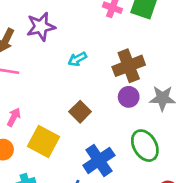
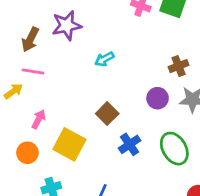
brown cross: (129, 66) -> (179, 66), moved, size x0.6
blue cross: (99, 160) -> (130, 144), moved, size x0.7

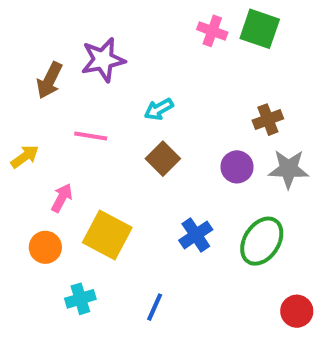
pink line: (33, 72) -> (91, 136), moved
brown square: (107, 114) -> (163, 159), moved
green ellipse: (174, 149) -> (262, 241), turned 64

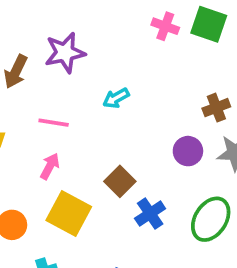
brown square: (163, 159) -> (120, 181), moved
pink arrow: (62, 198) -> (50, 166), moved

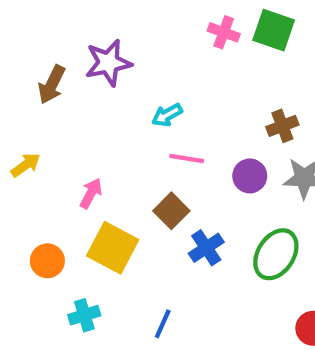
pink line: (54, 123) -> (187, 159), moved

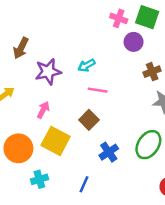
purple star: (108, 63) -> (48, 72), moved
purple circle: (250, 176) -> (134, 42), moved
blue cross: (206, 248) -> (109, 152), moved
orange circle: (47, 261) -> (18, 148), size x1.5

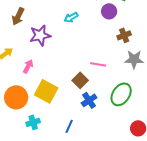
cyan arrow: (86, 65) -> (71, 17), moved
pink line: (98, 90) -> (98, 64), moved
pink arrow: (43, 110) -> (28, 66), moved
brown square: (89, 120) -> (80, 80), moved

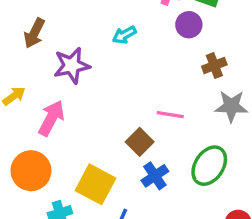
pink arrow: (28, 66) -> (51, 118), size x1.5
yellow square: (46, 91) -> (95, 184), moved

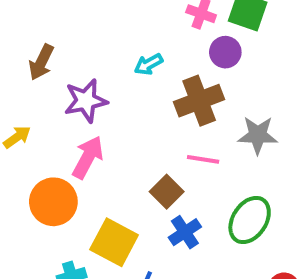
brown cross: (214, 65) -> (199, 101), moved, size x1.6
gray star: (231, 106) -> (258, 135), moved
pink arrow: (51, 118) -> (88, 157), moved
orange circle: (31, 171) -> (53, 202), moved

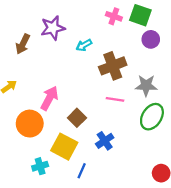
purple circle: (225, 52) -> (151, 39), moved
purple star: (86, 101) -> (53, 28), moved
brown square: (167, 192) -> (77, 118), moved
green ellipse: (250, 220) -> (152, 117), moved

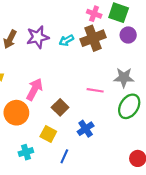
purple star: (53, 28) -> (38, 37), moved
brown cross: (113, 66) -> (93, 38), moved
yellow square: (64, 147) -> (48, 134), size x0.7

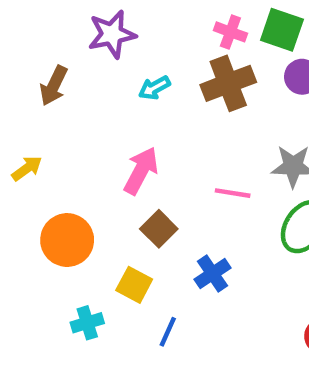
purple star: (38, 37) -> (112, 34), moved
cyan arrow: (66, 40) -> (154, 88), moved
pink arrow: (34, 89) -> (141, 171), moved

